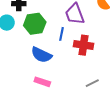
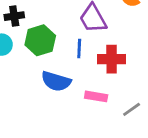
pink rectangle: (42, 82) -> (96, 96), moved

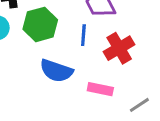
red cross: (112, 59) -> (119, 48), turned -32

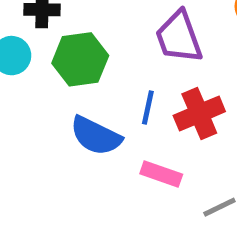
blue line: (83, 35) -> (148, 107), moved

